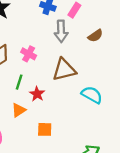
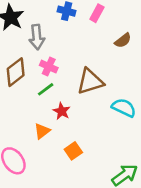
gray arrow: (61, 31) -> (37, 37), moved
green line: (19, 82) -> (46, 89), moved, turned 40
orange square: (45, 129) -> (73, 151), turned -32

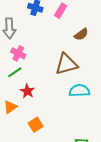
brown triangle: (90, 81) -> (66, 64), moved
cyan semicircle: (124, 108) -> (79, 91), turned -30

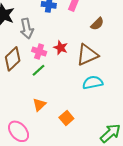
red star: (27, 91) -> (61, 48), moved
cyan semicircle: (79, 91) -> (93, 83), moved

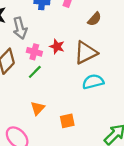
orange square: (66, 118) -> (67, 121), turned 32

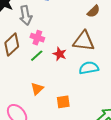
red star: (57, 46) -> (60, 54), moved
brown triangle: (86, 53) -> (84, 41), turned 30

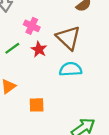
pink cross: (37, 38) -> (32, 26), moved
brown triangle: (84, 41) -> (68, 38), turned 30

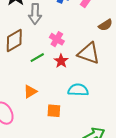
brown triangle: (68, 38) -> (89, 53), turned -30
cyan semicircle: (71, 69) -> (78, 90), moved

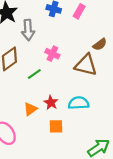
brown semicircle: (105, 25) -> (100, 44), moved
red star: (61, 61) -> (51, 103), moved

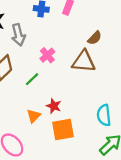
pink cross: (52, 54) -> (47, 55), turned 32
cyan semicircle: (79, 103) -> (104, 115), moved, turned -84
orange square: (56, 126) -> (63, 130), size x1.5

